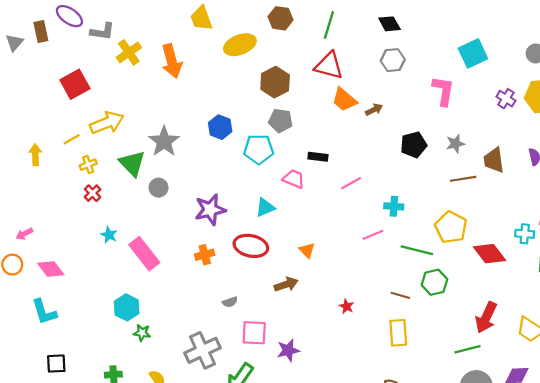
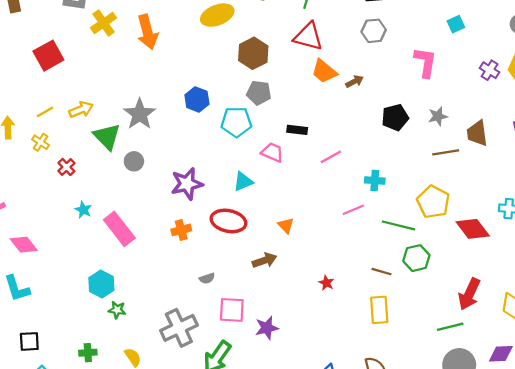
cyan square: (473, 53) -> (456, 24), size x0.6
yellow arrow: (107, 123) -> (81, 110), moved, size x0.7
yellow cross: (88, 165) -> (41, 142), moved, turned -35

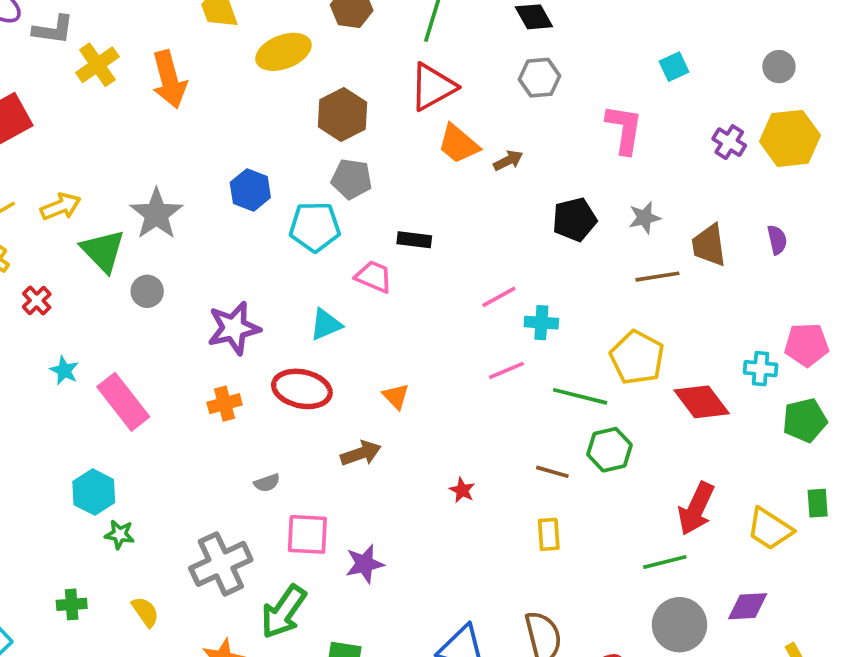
red triangle: (308, 36) -> (433, 87), turned -44
pink line: (331, 157) -> (499, 297), moved
yellow rectangle: (379, 310) -> (549, 534), size x0.7

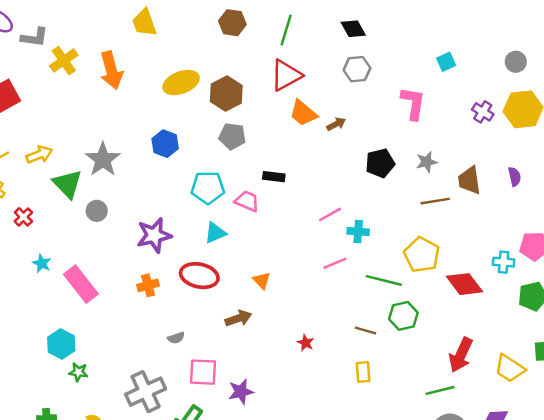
yellow ellipse: (283, 52) -> (181, 83), moved
cyan pentagon: (315, 227) -> (208, 188), moved

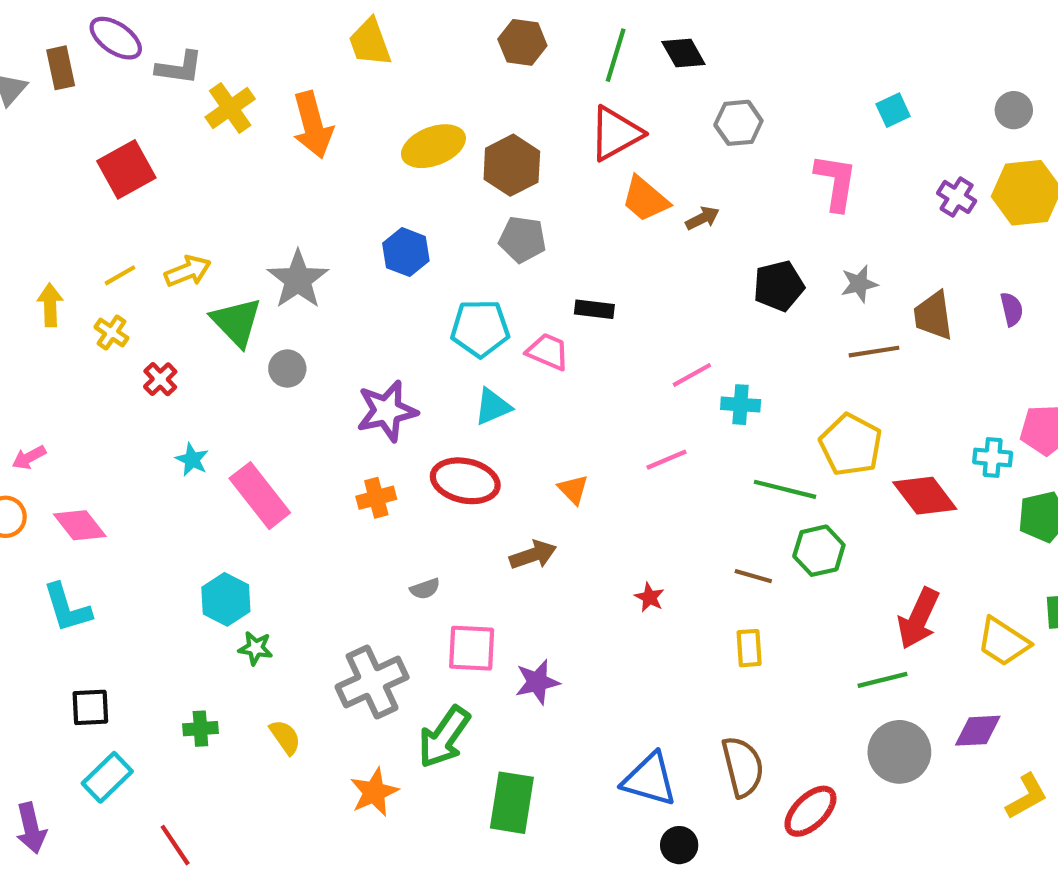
black diamond: (353, 29) -> (683, 53), moved
pink line: (335, 263) -> (666, 460), moved

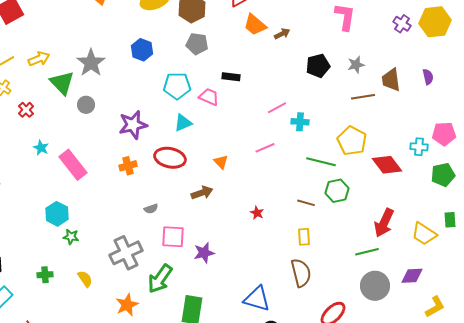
brown semicircle: (743, 767) -> (301, 273), moved

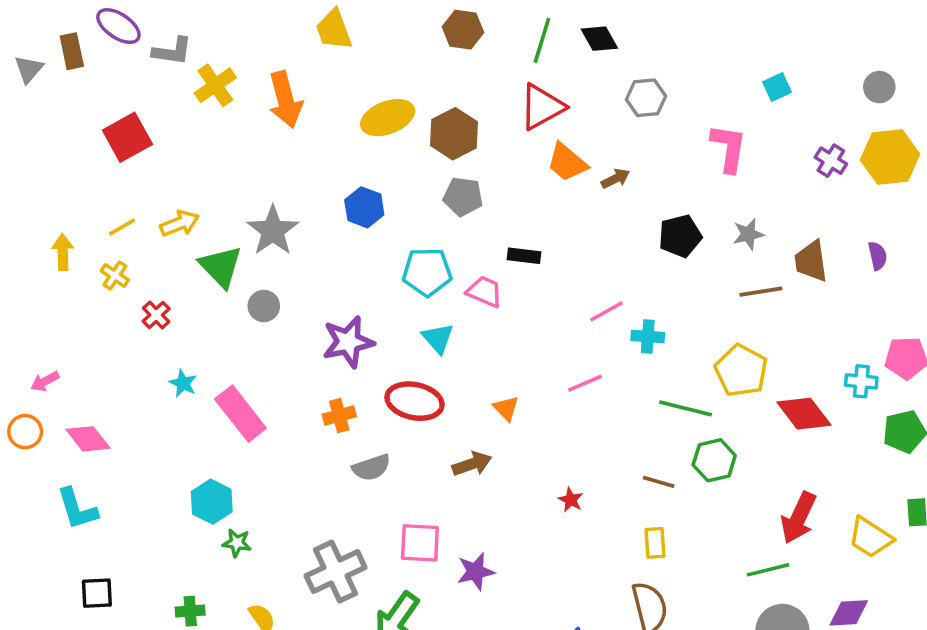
cyan triangle: (183, 123) -> (438, 338), turned -48
gray semicircle: (151, 209) -> (371, 467), moved, size x1.5

